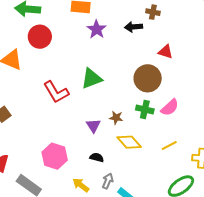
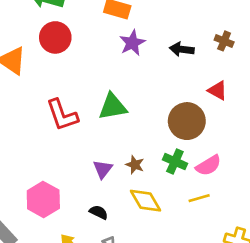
brown cross: (153, 12) -> (224, 41), moved
yellow line: (169, 146) -> (199, 198), moved

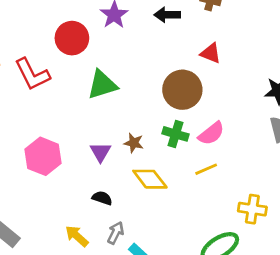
red circle: (55, 37) -> (72, 38), moved
red L-shape: (62, 115) -> (32, 74), moved
pink hexagon: (43, 199) -> (43, 156), moved

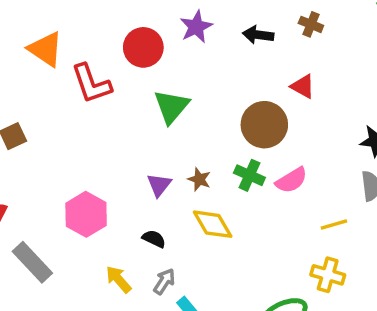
green triangle: (102, 85) -> (172, 107), turned -40
pink hexagon: (43, 156) -> (86, 214), moved
yellow line: (206, 169) -> (334, 225), moved

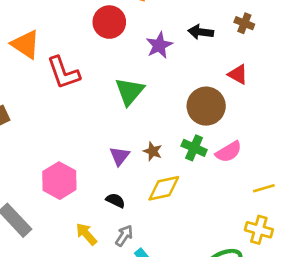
purple star: (196, 27) -> (159, 45), moved
red circle: (143, 47) -> (109, 22), moved
yellow diamond: (213, 224) -> (164, 188), turned -72

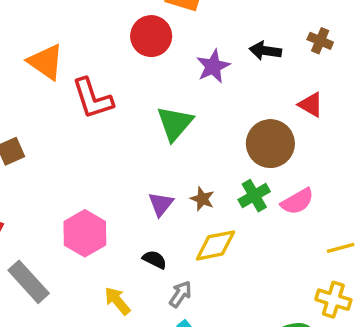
green cross: (194, 148) -> (254, 196), turned 35
gray arrow: (124, 236) -> (180, 294), moved

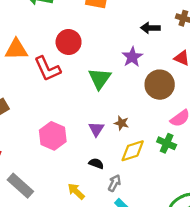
red circle: (151, 36) -> (69, 42), moved
orange triangle: (46, 62) -> (16, 49), turned -30
purple star: (213, 66) -> (132, 57), moved
green cross: (254, 196) -> (167, 143), moved, turned -30
pink hexagon: (85, 233) -> (53, 136), moved

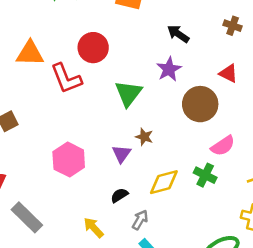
black arrow: (150, 28) -> (178, 34), moved, turned 30
brown star: (122, 123) -> (144, 137), moved
black semicircle: (96, 164) -> (119, 195), turned -56

